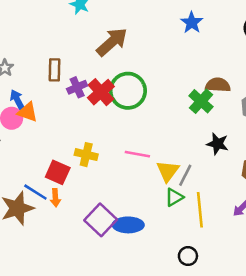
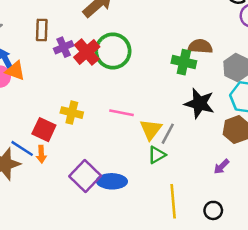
green cross: (201, 101) -> (184, 62), turned -30
black star: (218, 144) -> (199, 103), size x1.4
yellow line: (200, 210) -> (173, 201), moved
black circle: (188, 256) -> (213, 210), moved

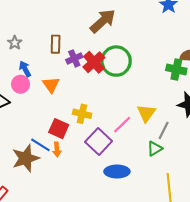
orange triangle: (15, 71) -> (51, 85), moved, turned 36
pink line: (121, 113) -> (122, 125), moved, turned -54
yellow triangle: (151, 129) -> (146, 113), moved
purple square: (85, 176) -> (99, 142), moved

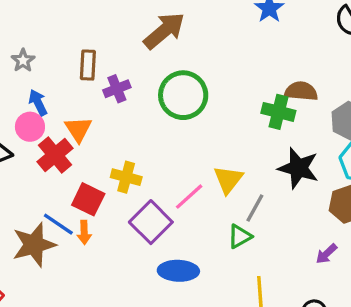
red cross: (94, 62) -> (55, 155), moved

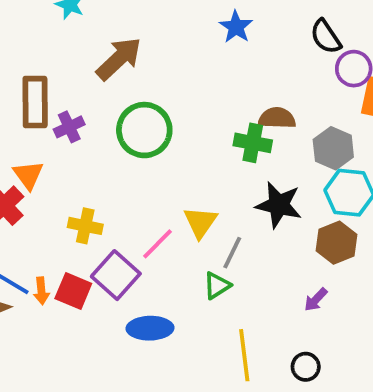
brown rectangle: (88, 65) -> (35, 102), size x1.5
red square: (88, 199) -> (73, 291), moved

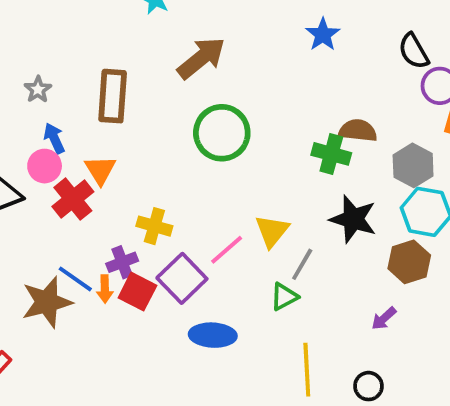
purple cross: (69, 127) -> (122, 262), moved

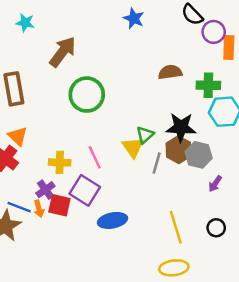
green cross: (331, 154) -> (208, 85), moved
gray hexagon: (413, 165) -> (199, 155), moved
pink line: (227, 250) -> (95, 157), moved, turned -60
brown hexagon: (409, 262) -> (178, 150), moved
green triangle: (284, 297) -> (145, 135), moved

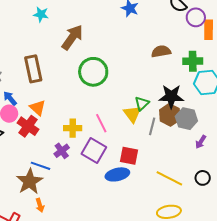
red square: (59, 205) -> (129, 156), moved
orange arrow: (39, 209) -> (40, 205), moved
yellow line: (176, 227) -> (169, 178), turned -44

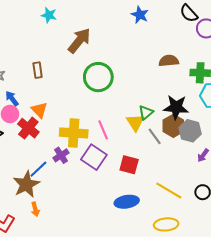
brown rectangle: (33, 69) -> (38, 70), size x0.6
gray line: (152, 126) -> (155, 136), turned -54
yellow cross: (73, 128) -> (74, 133), size x1.5
blue line: (41, 166) -> (38, 169), turned -66
blue ellipse: (117, 174) -> (127, 202), moved

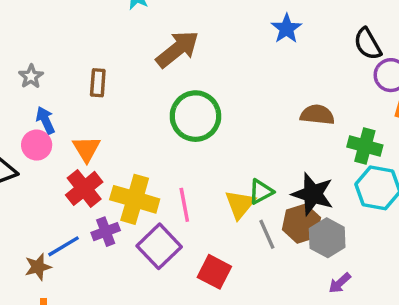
red cross: (28, 128) -> (84, 188), moved
brown star: (26, 184) -> (38, 267), size x0.6

